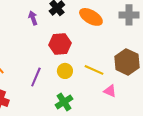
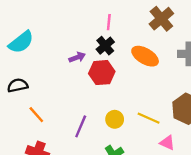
purple arrow: (33, 18) -> (77, 57), turned 88
red hexagon: (60, 44) -> (102, 73), moved

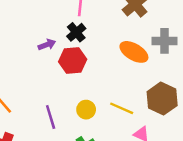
orange ellipse: (145, 56) -> (134, 52), moved
purple line: (81, 126) -> (51, 117), turned -40

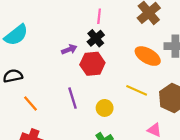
yellow line: (122, 108) -> (137, 90), moved
purple line: (51, 117) -> (73, 98), moved

